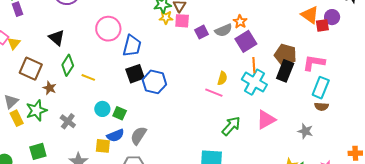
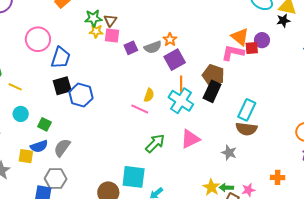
pink L-shape: (314, 63) -> (233, 53), moved
brown semicircle: (321, 107) -> (246, 129), size x1.5
cyan circle: (102, 109) -> (21, 114), moved

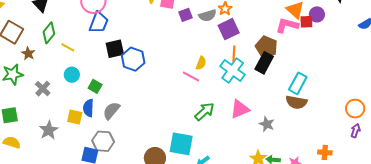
blue trapezoid: (61, 58) -> (99, 23), moved
blue semicircle: (39, 146) -> (88, 108), turned 108
gray star: (229, 153) -> (267, 124), moved

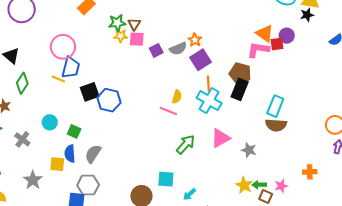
yellow line: (68, 47) -> (58, 79), moved
cyan square: (181, 144) -> (166, 179), size x0.7

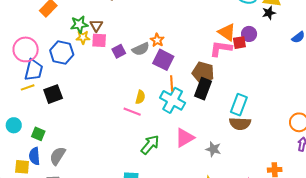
purple square: (201, 60) -> (163, 60), turned -30
yellow line: (58, 79) -> (28, 87), moved, turned -40
blue hexagon: (109, 100) -> (62, 52), moved

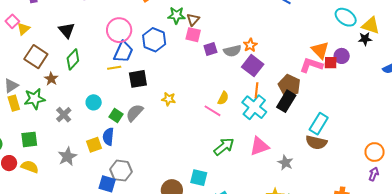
yellow star: (83, 37) -> (169, 99), moved
gray semicircle: (58, 156) -> (135, 113), moved
yellow square: (22, 167) -> (94, 145), turned -35

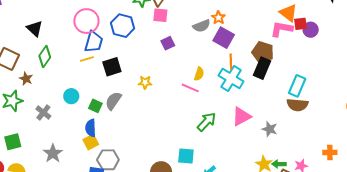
purple square: (210, 49) -> (168, 43), moved
purple circle: (342, 56) -> (311, 30), moved
yellow square: (94, 145) -> (91, 142), moved

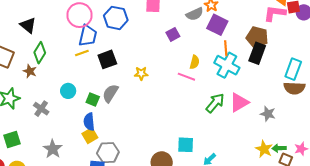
purple square: (168, 43) -> (173, 34), moved
brown star: (26, 79) -> (30, 71), moved
green arrow: (207, 122) -> (215, 103), moved

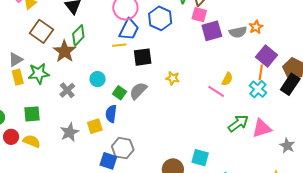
purple square: (217, 25) -> (266, 56), moved
purple square: (173, 34) -> (212, 31), moved, size x1.5
cyan cross: (227, 65) -> (258, 89), size x0.7
brown star: (30, 71) -> (65, 51), size x1.6
yellow square: (90, 136) -> (95, 126), moved

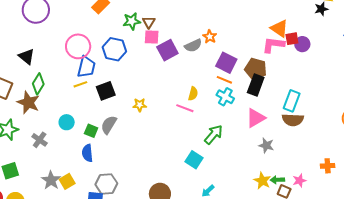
orange line: (261, 72) -> (224, 80), turned -63
yellow square: (95, 126) -> (67, 181), moved
pink triangle: (262, 128) -> (256, 118), moved
cyan square: (200, 158) -> (194, 160), moved, turned 30

